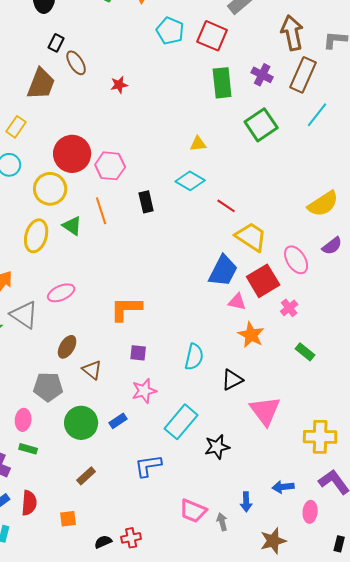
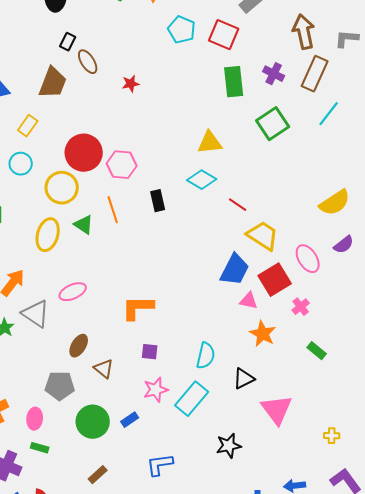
yellow triangle: (198, 144) -> (210, 143), size x1.5
cyan rectangle: (181, 422) -> (192, 399), moved
yellow cross: (320, 437) -> (332, 436), size x0.5

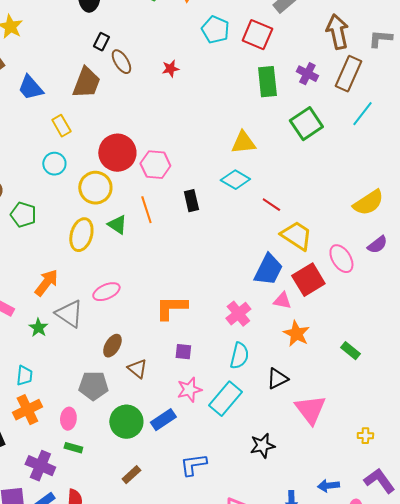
red star: (131, 84) -> (170, 69), moved
yellow rectangle: (28, 126) -> (61, 126), turned -65
pink cross: (301, 307) -> (238, 314), moved, size x1.4
blue rectangle: (130, 420) -> (163, 420), size x1.4

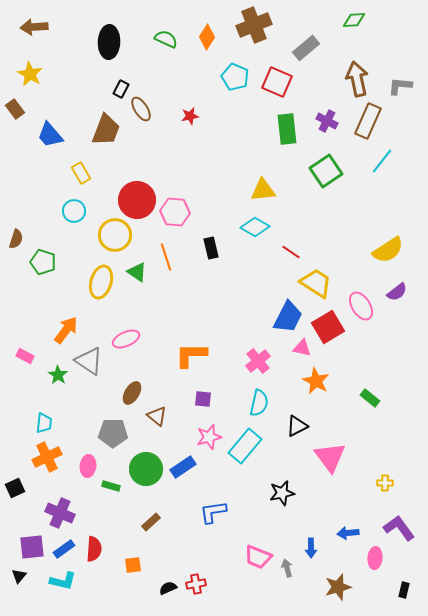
green rectangle: (73, 448) -> (111, 486), moved

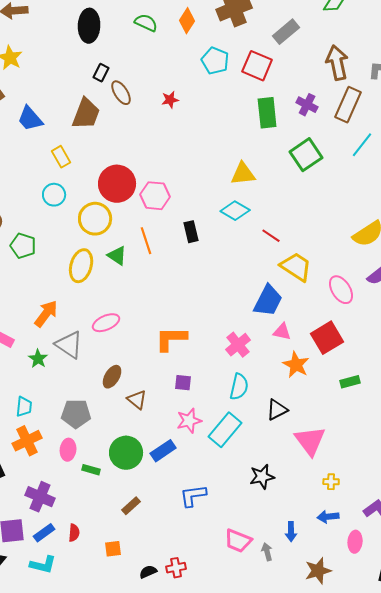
red square: (328, 327) -> (327, 338), moved
green rectangle: (370, 398) -> (350, 382), turned -54
gray pentagon: (113, 433) -> (76, 414), moved
yellow cross: (385, 483) -> (331, 482), moved
red semicircle: (94, 549) -> (74, 533), size x0.7

